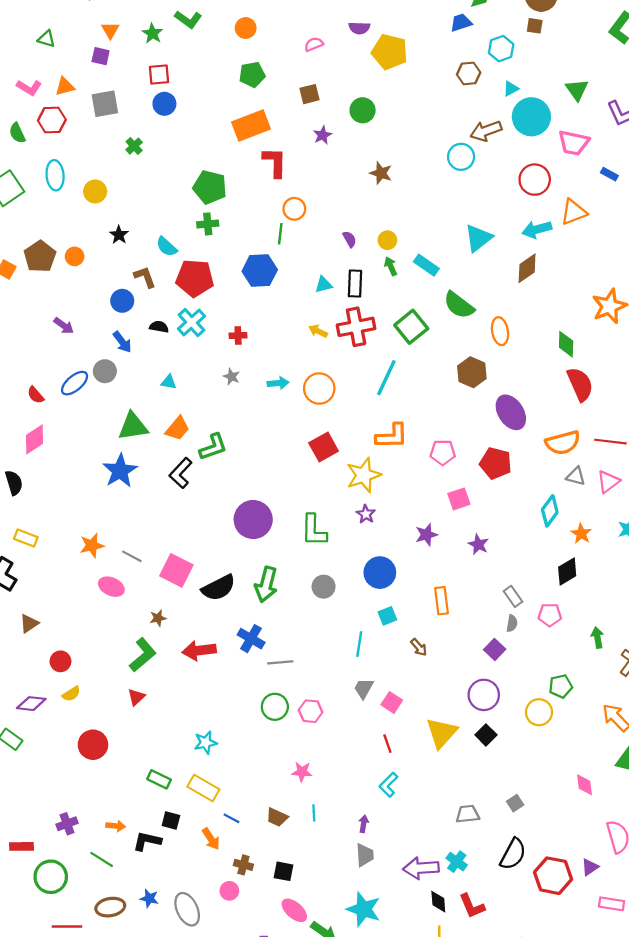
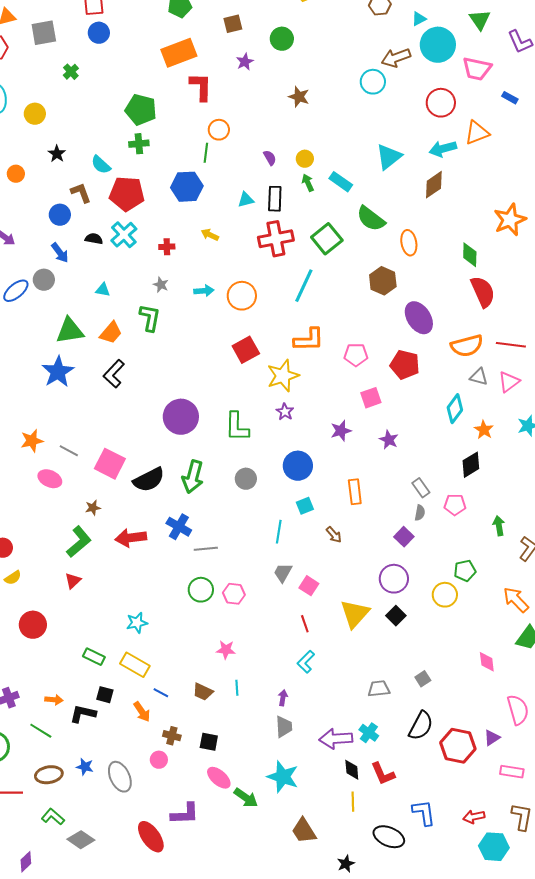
yellow arrow: (318, 331) -> (210, 235), moved
green L-shape: (213, 447) -> (150, 318), moved, turned -60

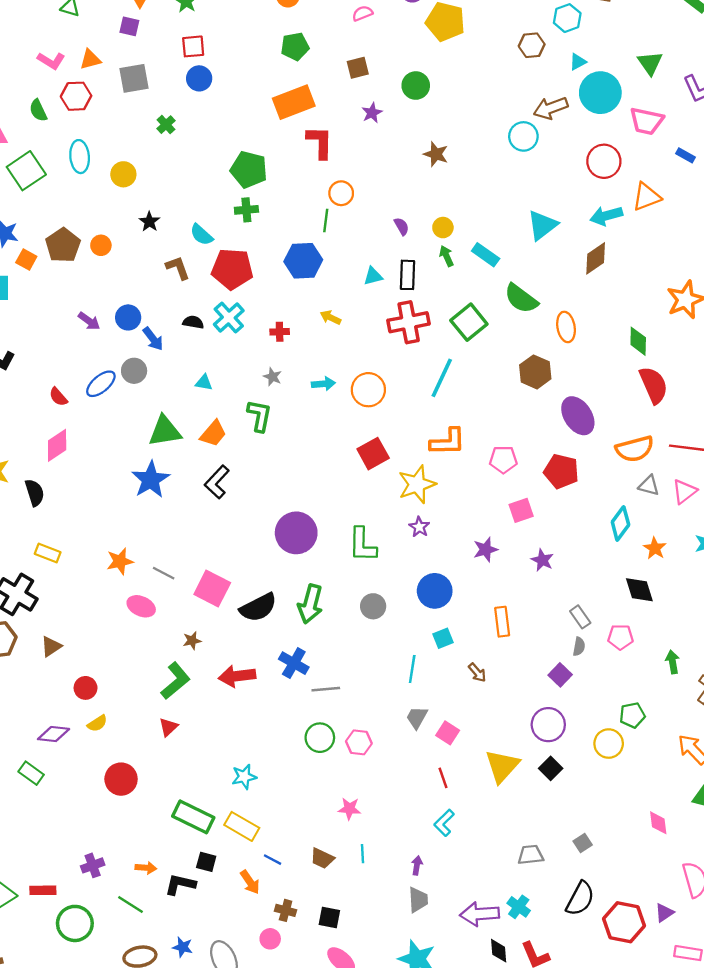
blue circle: (60, 215) -> (128, 317), moved
black diamond: (471, 465) -> (639, 590), turned -76
green rectangle: (94, 657) -> (193, 817), size x1.6

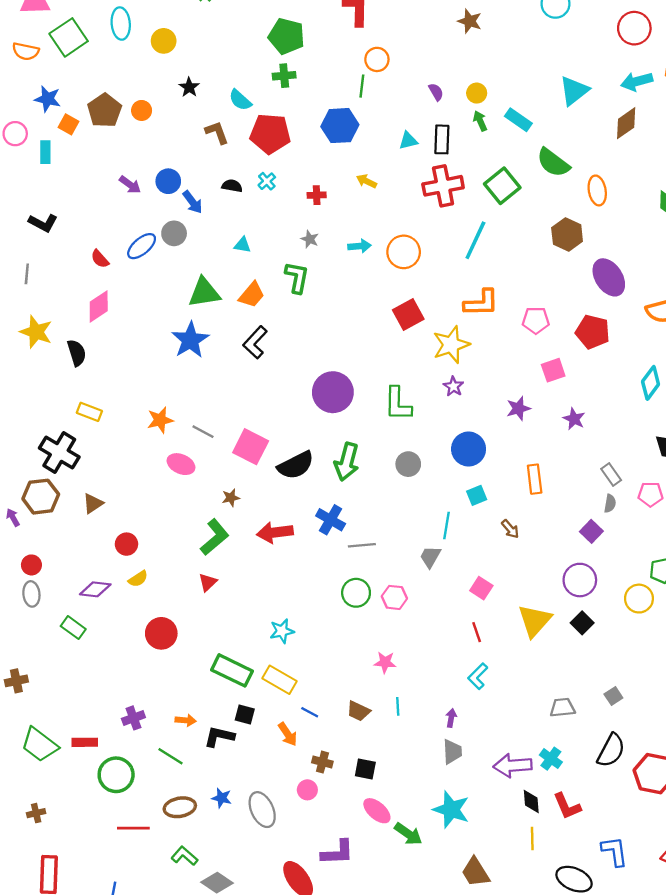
cyan cross: (229, 317) -> (267, 181), size x0.6
gray trapezoid: (417, 718) -> (430, 557), moved

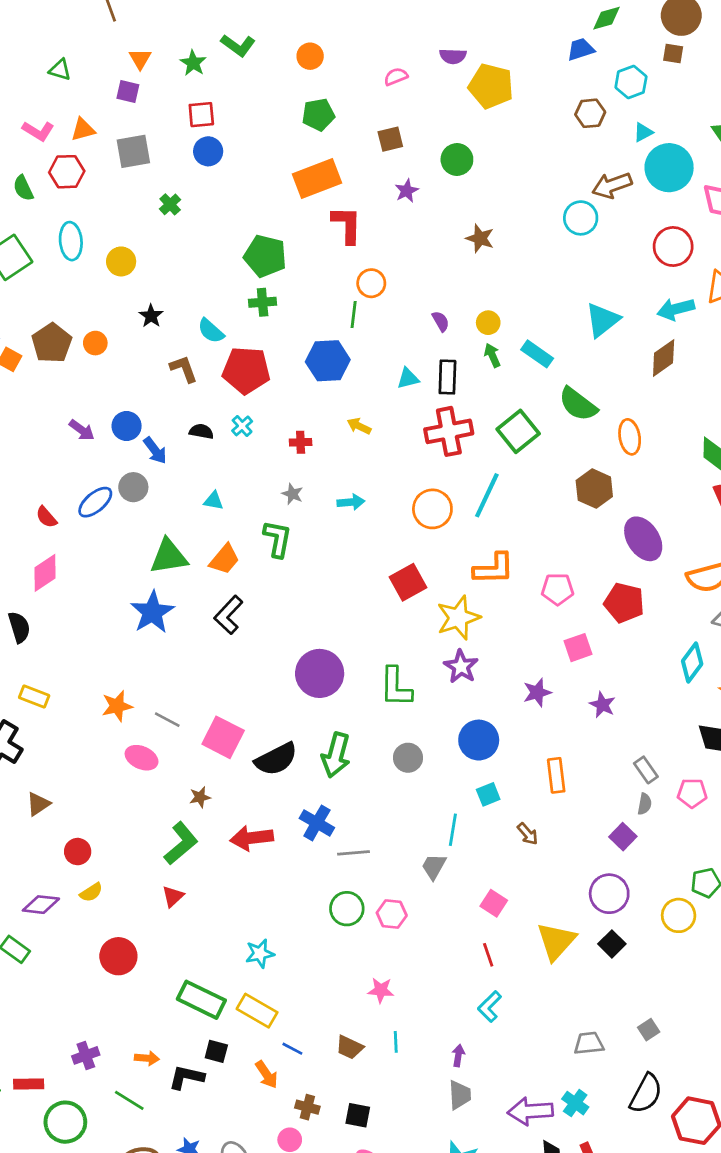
orange circle: (404, 252) -> (432, 509), moved
purple star: (453, 386) -> (461, 667), size x1.4

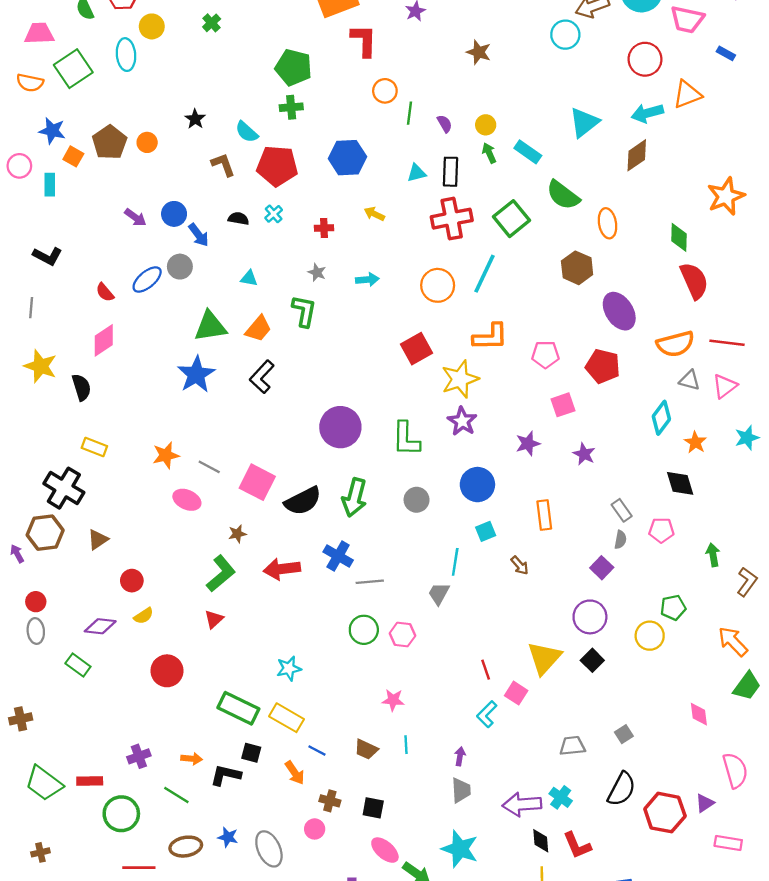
yellow circle: (121, 261) -> (152, 26), moved
green line: (354, 314) -> (410, 113), moved
pink square: (494, 903) -> (516, 693), moved

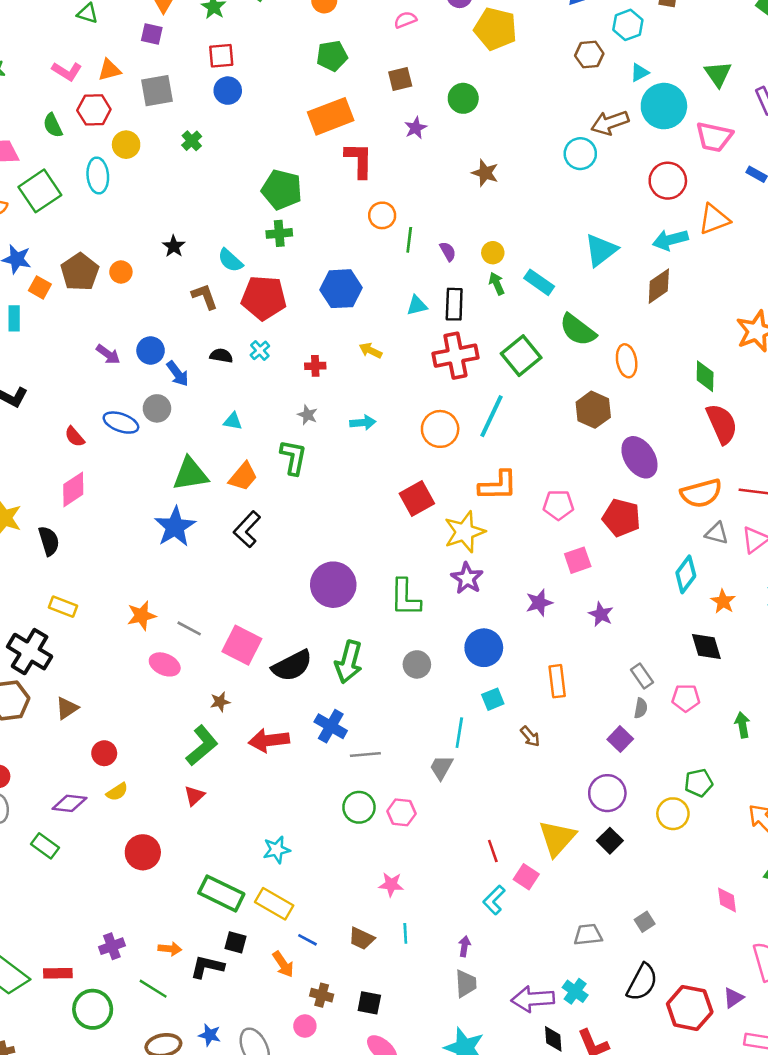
blue ellipse: (147, 279) -> (121, 423), turned 60

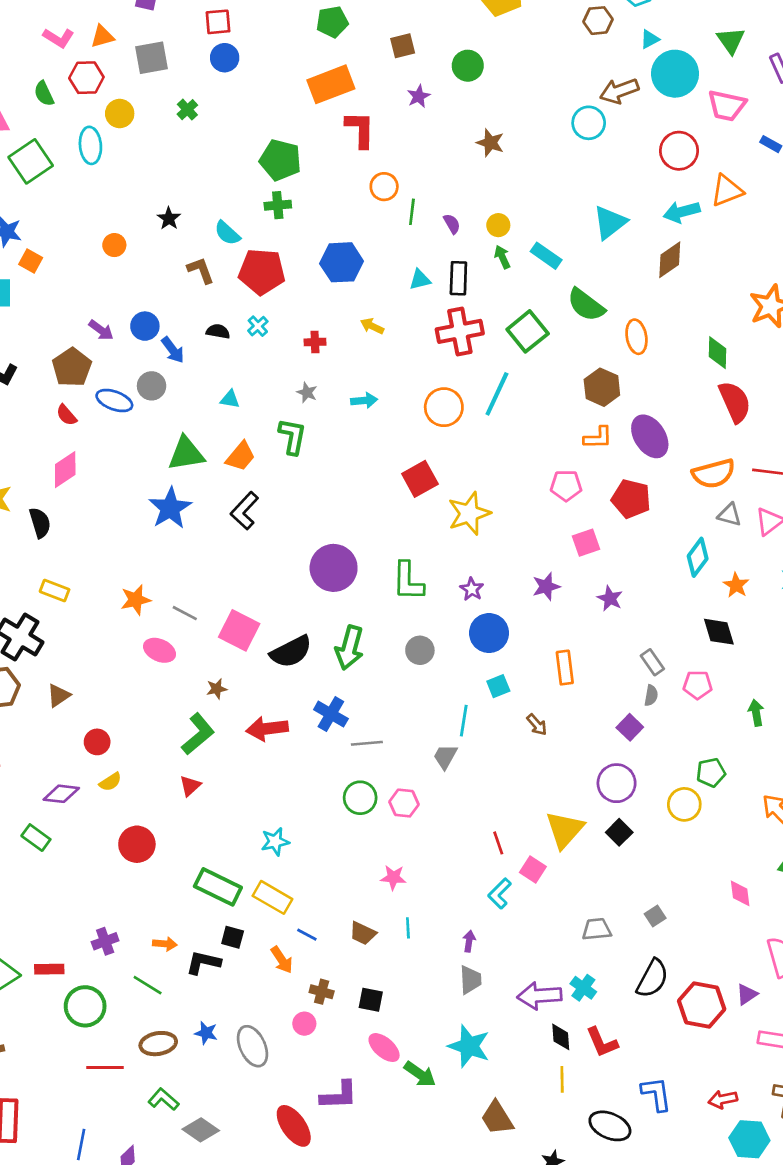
brown pentagon: (80, 272) -> (72, 367), moved
orange L-shape: (498, 486) -> (598, 438), moved, size x0.7
purple star: (467, 578) -> (472, 589), moved, size x0.7

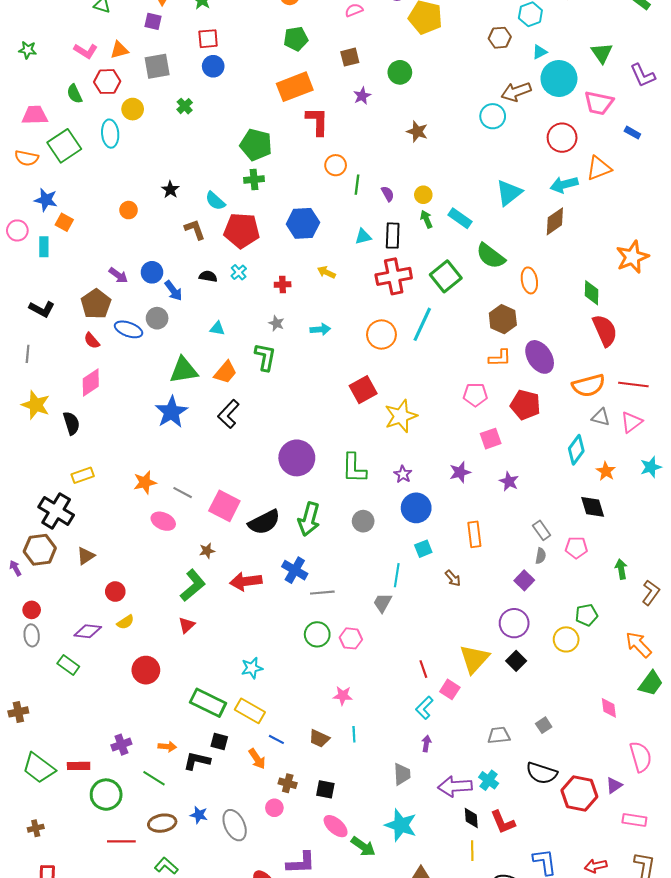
yellow rectangle: (55, 590) -> (83, 475), turned -40
purple arrow: (469, 941) -> (426, 744), moved
black semicircle: (652, 978) -> (542, 773), turned 80

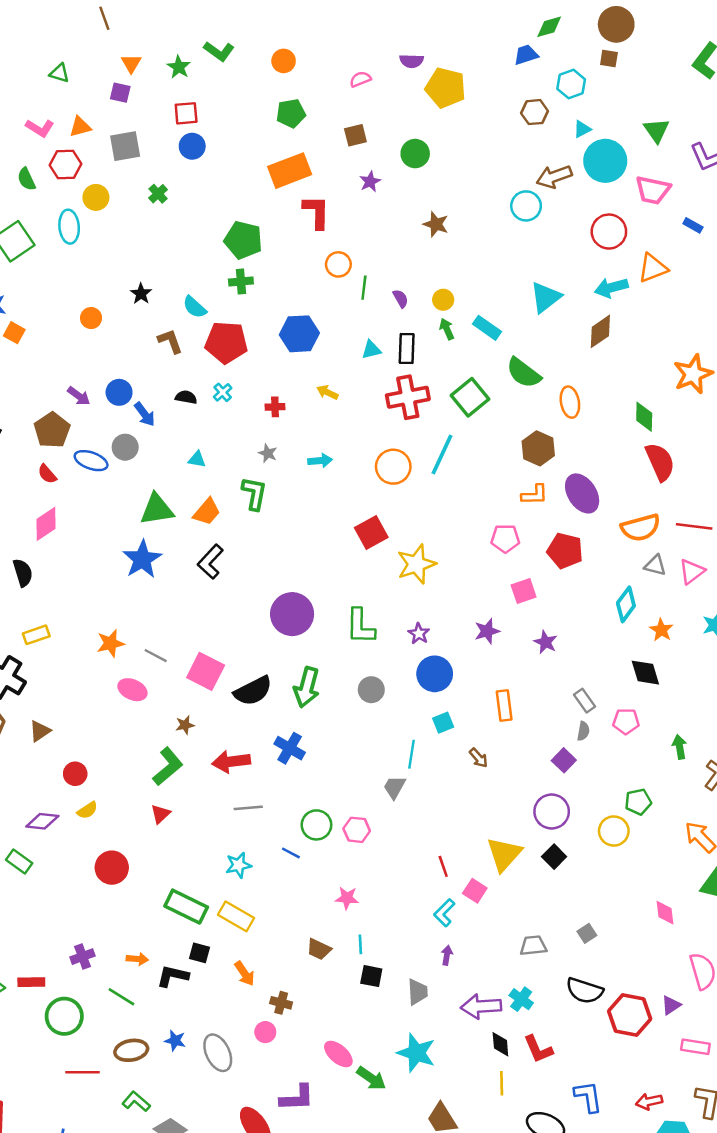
gray line: (322, 593) -> (248, 808), moved
blue line: (276, 739) -> (291, 853), moved
black square: (325, 789) -> (371, 976), moved

